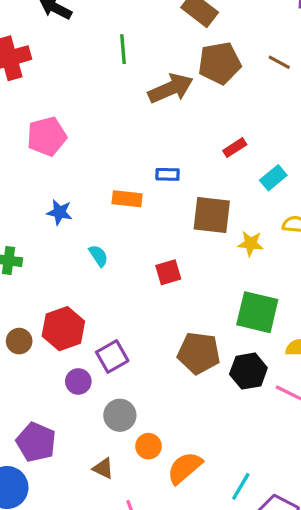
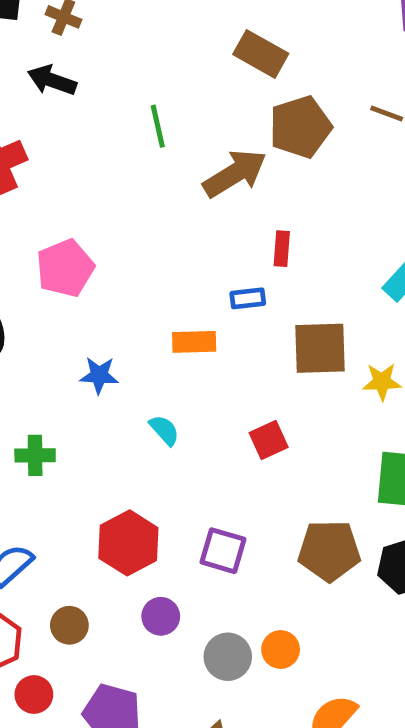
red rectangle: (235, 148) -> (282, 249), moved, turned -45
brown circle: (19, 341) -> (69, 625), moved
purple square: (112, 356) -> (223, 551), moved, turned -36
orange circle: (148, 446) -> (281, 649), moved

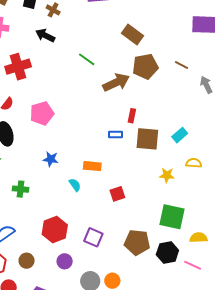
green line: (158, 126) -> (87, 59), turned -48
orange rectangle: (194, 342) -> (92, 166), moved
brown square: (320, 348) -> (147, 139), moved

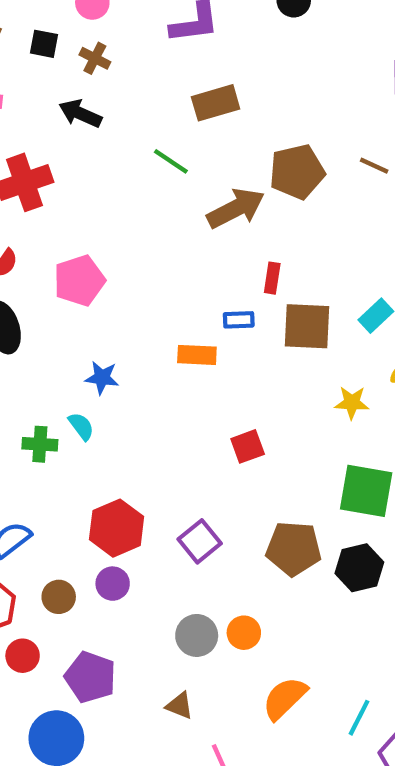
brown rectangle: (133, 35) -> (216, 103), moved, turned -50
orange rectangle: (92, 166) -> (197, 355), moved
cyan semicircle: (75, 185) -> (81, 426), moved
purple square: (93, 237) -> (200, 541), turned 30
purple circle: (65, 261) -> (113, 584), moved

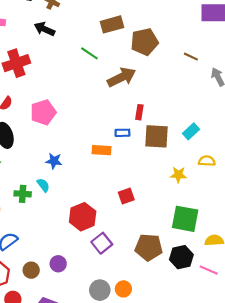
brown pentagon: (297, 172) -> (144, 42), moved
red hexagon: (117, 528) -> (83, 217), moved

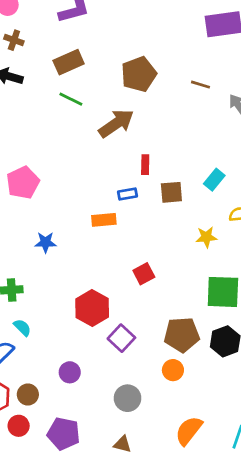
brown rectangle: (112, 24) -> (69, 62), moved
brown square: (157, 136) -> (171, 192), size x0.7
cyan semicircle: (43, 185) -> (22, 327), moved
brown circle: (31, 270) -> (28, 395), moved
orange circle: (123, 289) -> (173, 370), moved

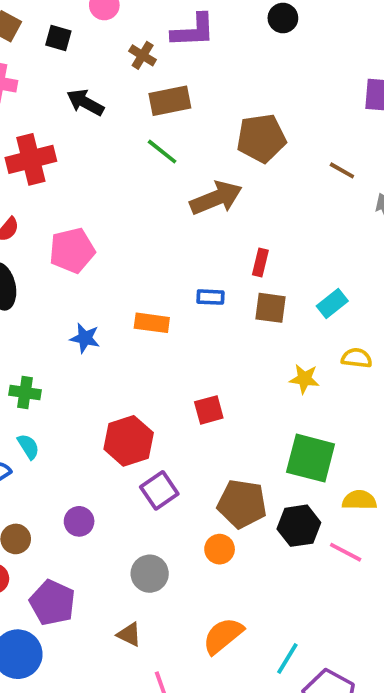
brown cross: (14, 40) -> (143, 55), moved
red rectangle: (145, 165) -> (260, 263), moved
orange rectangle: (104, 220) -> (152, 323), moved

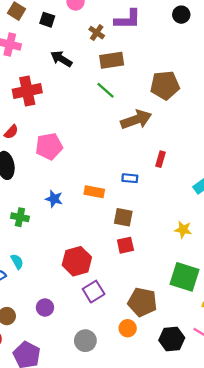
brown square: (270, 308) -> (123, 217), moved
green cross: (25, 392) -> (20, 217), moved
black hexagon: (299, 526) -> (172, 339), moved

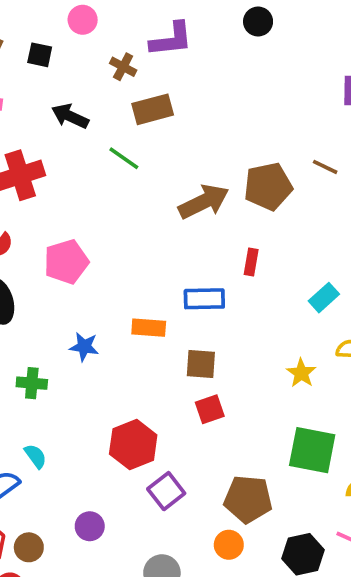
brown pentagon: (165, 85) -> (268, 186), moved
green line: (105, 90) -> (124, 158), moved
blue rectangle: (130, 178) -> (204, 299), size x1.5
yellow star: (183, 230) -> (301, 373), turned 30

